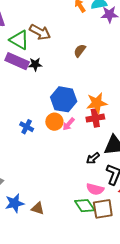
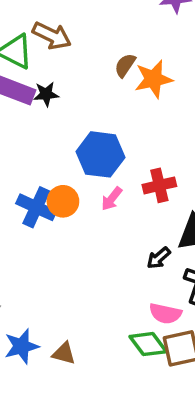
orange star: (97, 103) -> (153, 79), moved
orange circle: (54, 122) -> (63, 201), moved
blue cross: (27, 127) -> (36, 207), size x1.5

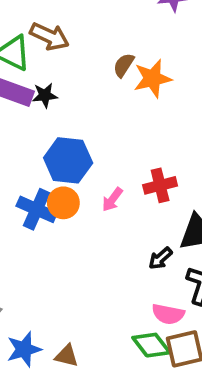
blue hexagon: (100, 154) -> (68, 160), moved

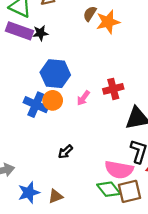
black arrow: (160, 258) -> (65, 152), moved
pink semicircle: (168, 314) -> (119, 170), size x1.4
brown triangle: (67, 356) -> (56, 196), turned -35

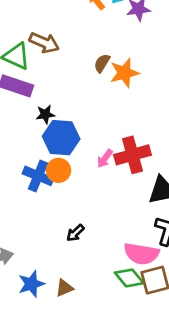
black star: (40, 33) -> (45, 114), moved
red cross: (113, 89) -> (132, 155), size x1.4
pink arrow: (83, 98) -> (105, 159), moved

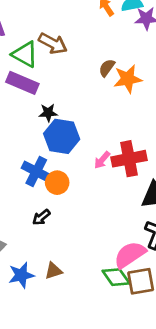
orange circle: (58, 170) -> (57, 183), moved
black arrow: (75, 233) -> (41, 217), moved
pink semicircle: (141, 254) -> (130, 255), turned 132
brown triangle: (64, 288) -> (53, 271), moved

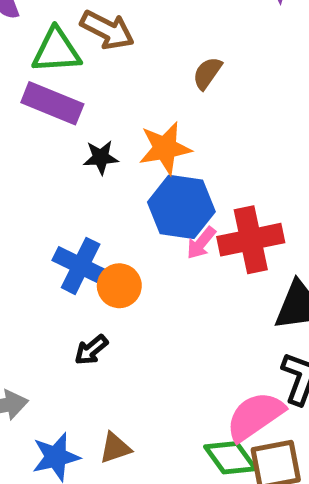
green triangle: (25, 54) -> (56, 51), turned -32
orange star: (128, 79) -> (165, 148), moved
blue hexagon: (62, 136) -> (181, 207), moved

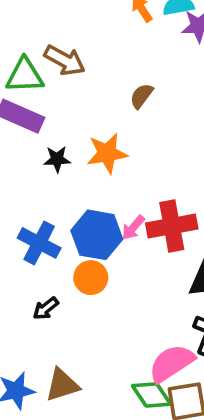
blue hexagon: (181, 207) -> (97, 235), moved
orange circle: (119, 286) -> (91, 278), moved
brown triangle: (115, 448) -> (62, 385), size x1.4

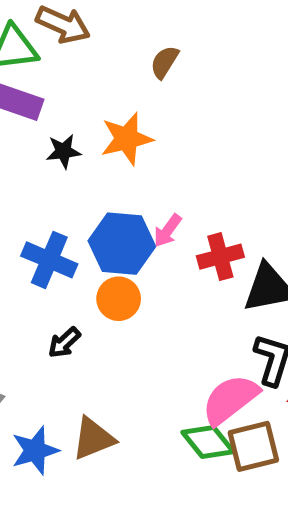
red cross: (172, 226) -> (220, 257), moved, size x0.7

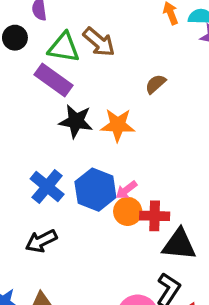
black star: (63, 151) -> (76, 121), size x1.5
orange circle: (119, 299) -> (128, 211), moved
black arrow: (64, 343) -> (41, 241), size x1.4

